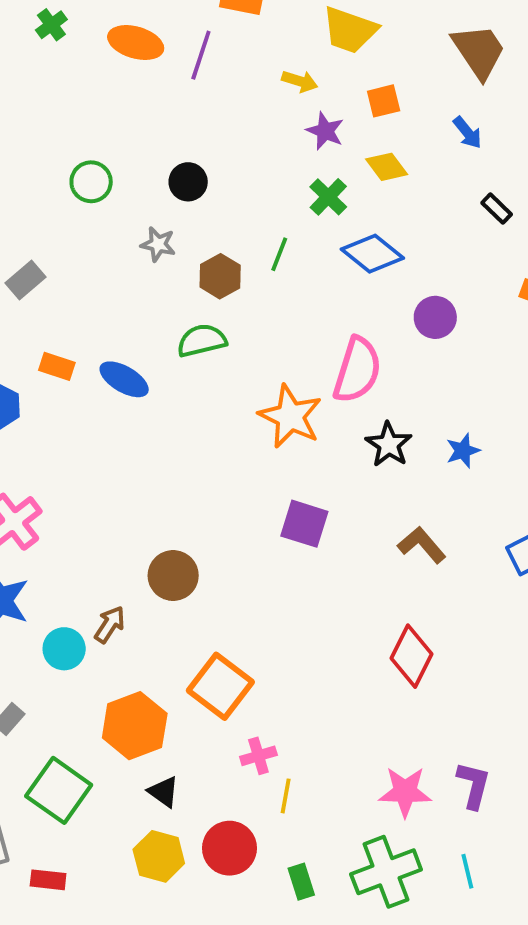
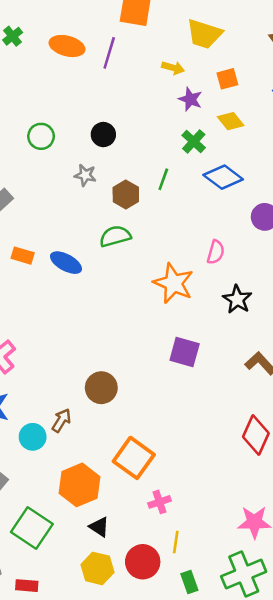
pink semicircle: (357, 370) -> (216, 252), size x0.6
yellow line: (286, 796) -> (176, 542), moved

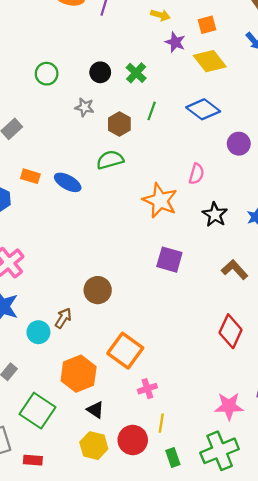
yellow diamond: (231, 121) -> (210, 61), size x1.4
green cross: (194, 141) -> (136, 73), moved

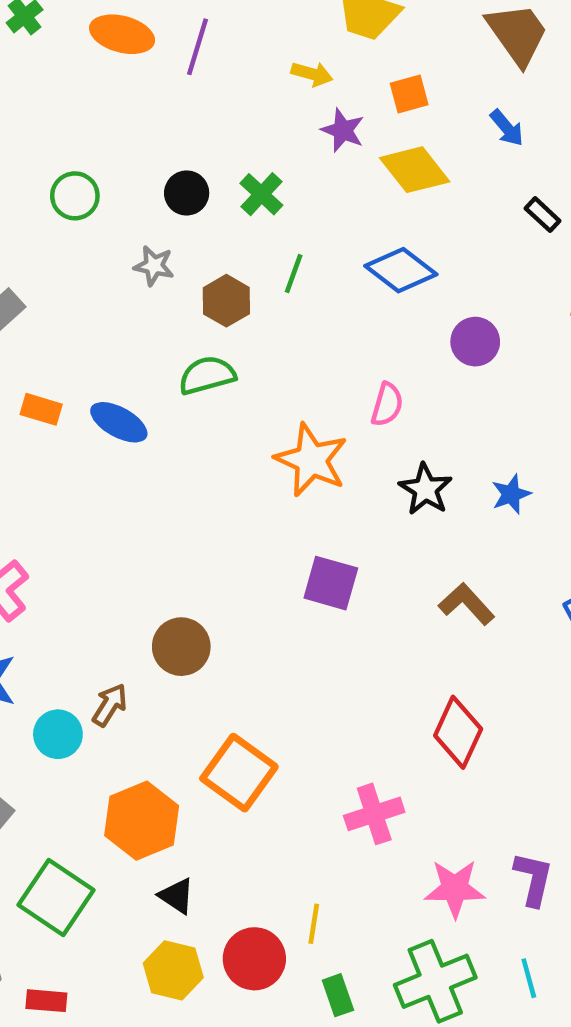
pink cross: (147, 389) -> (374, 814), moved, size x1.4

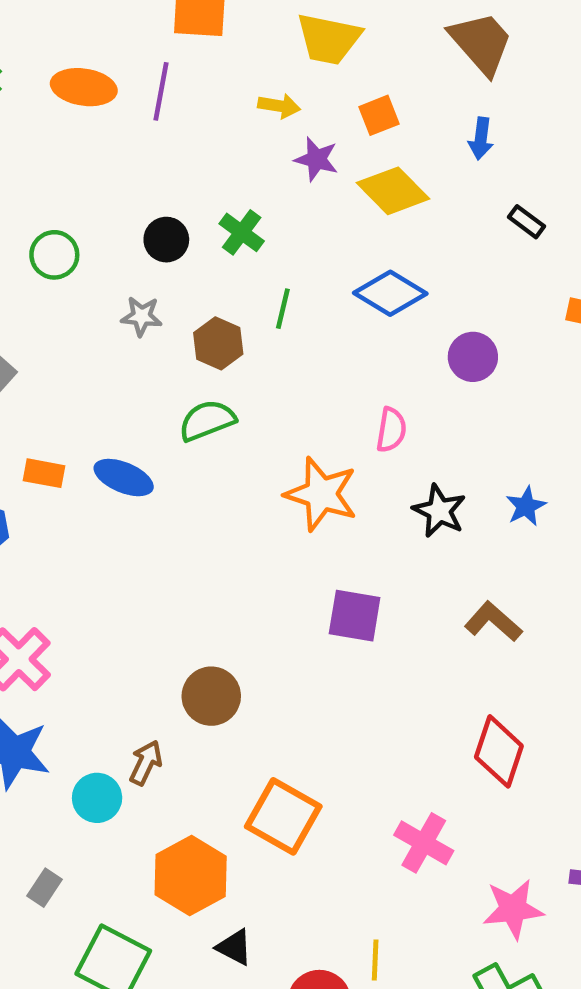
blue arrow: (507, 128) -> (481, 138), turned 54
pink cross: (374, 814) -> (424, 843), turned -36

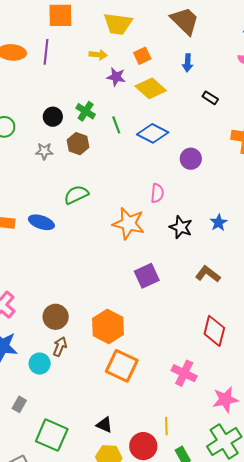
green line: (283, 309) -> (116, 125), moved, turned -30
brown hexagon: (218, 343) -> (78, 144), moved
purple square: (355, 616) -> (147, 276), turned -30
brown circle: (211, 696) -> (56, 317), moved
orange hexagon: (191, 875) -> (108, 326), moved

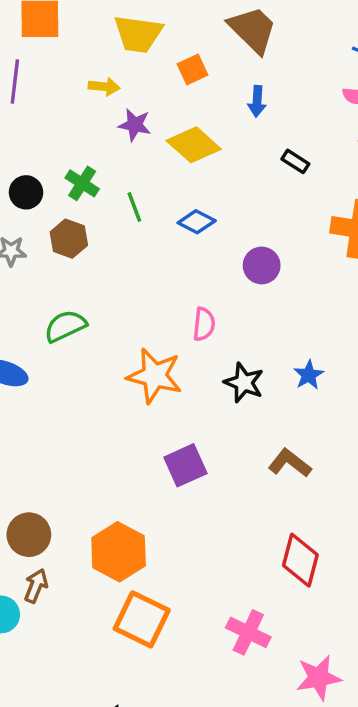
orange square: (142, 56) -> (192, 70), moved
blue diamond: (153, 133) -> (197, 222), size x0.7

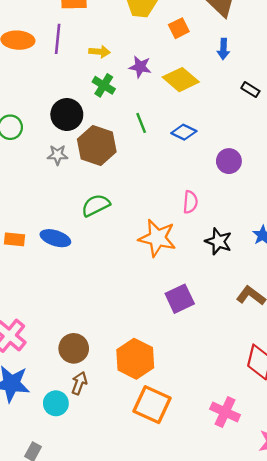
yellow arrow: (104, 87) -> (99, 52), moved
green cross: (82, 183) -> (104, 85), moved
black circle: (26, 192) -> (67, 114), size x1.4
brown hexagon: (69, 239) -> (97, 146), size x1.5

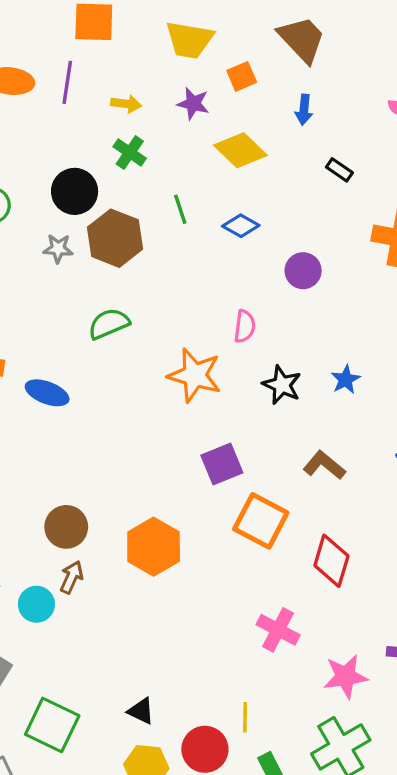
purple star: (140, 67) -> (193, 104), moved
blue ellipse: (55, 238) -> (47, 393), moved
orange square: (152, 405) -> (261, 521), moved

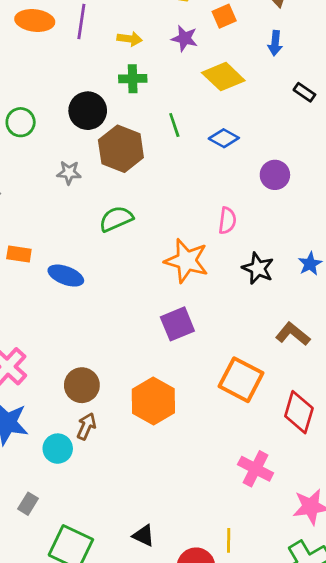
green cross: (130, 153) -> (133, 79), turned -36
gray star: (58, 249) -> (69, 173), moved
purple square: (222, 464) -> (177, 324), moved

